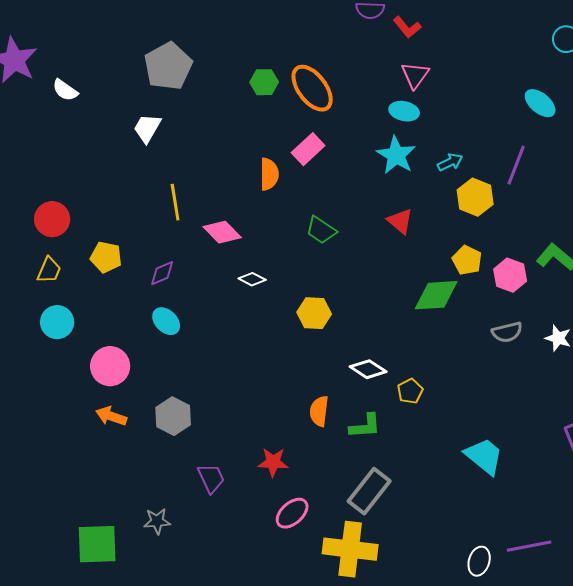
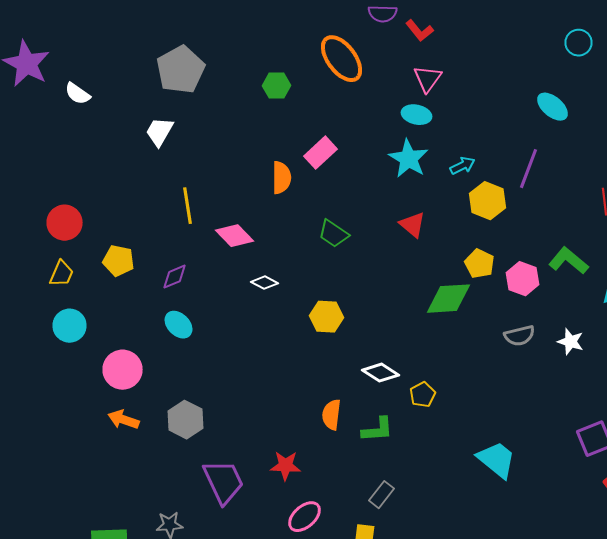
orange ellipse: (312, 88) -> (342, 59), moved
purple trapezoid: (211, 478) -> (224, 482), size x1.5
gray rectangle: (369, 491) -> (382, 495), size x0.6

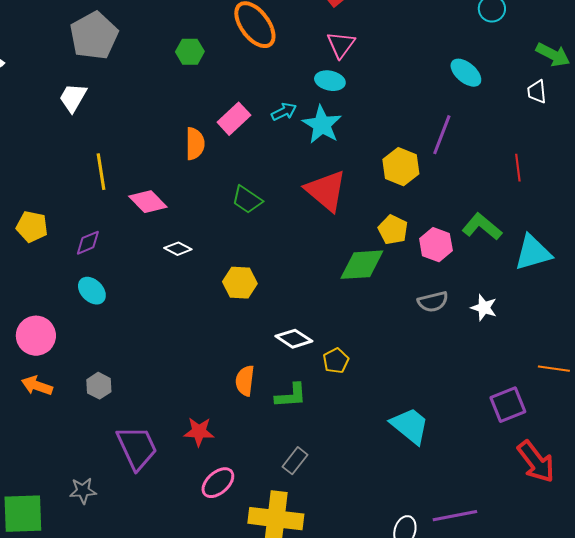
cyan arrow: (462, 166) -> (284, 112), moved
red triangle: (412, 225) -> (326, 191), size x1.6
gray hexagon: (186, 420) -> (99, 386), size x0.7

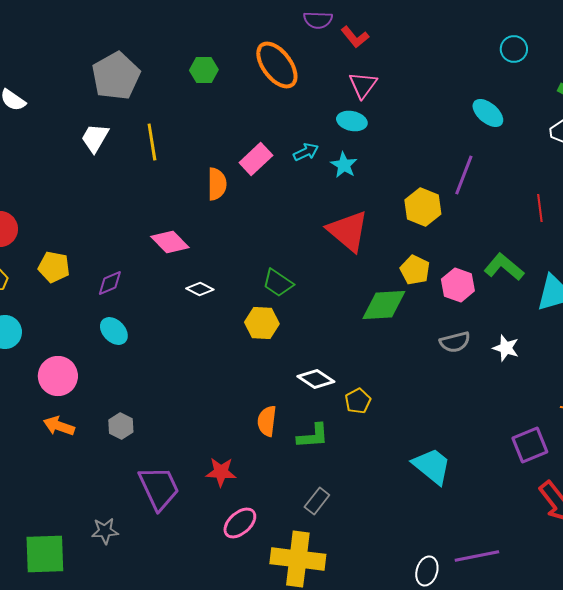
green hexagon: (190, 52) -> (204, 70), moved
cyan star: (322, 125) -> (344, 165), size x0.7
yellow line: (101, 172) -> (152, 142), moved
green trapezoid: (247, 200) -> (278, 283), moved

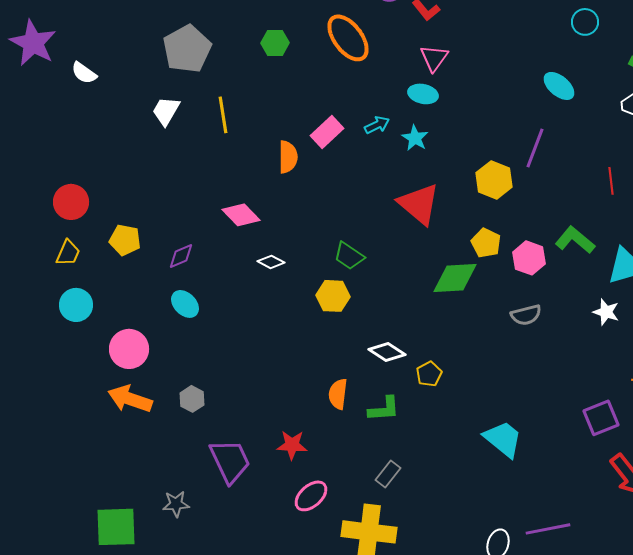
white star: (506, 348) -> (606, 312), moved
orange arrow: (59, 426) -> (130, 399), size x1.4

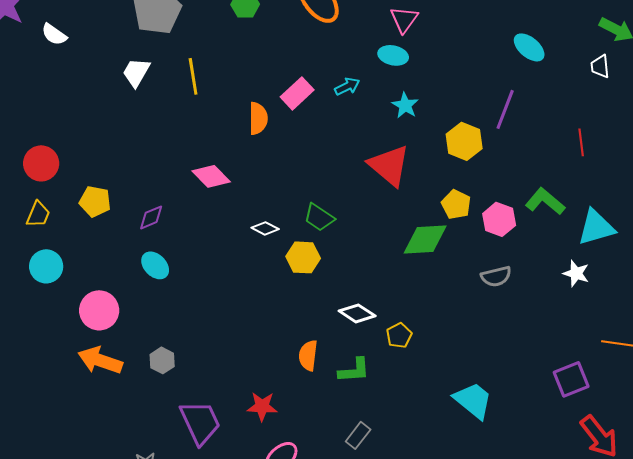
cyan star: (415, 138) -> (405, 105), moved
white diamond: (271, 262) -> (265, 228), moved

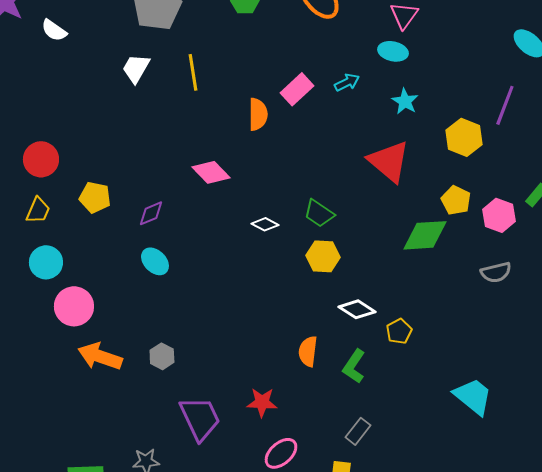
yellow hexagon: (303, 257) -> (323, 256), moved
pink circle: (99, 310) -> (74, 306), moved
green L-shape: (354, 370) -> (354, 366), turned 128

